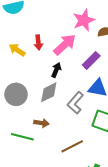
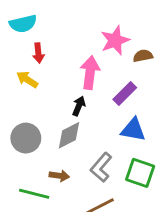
red arrow: (38, 42) -> (38, 53), moved
pink arrow: (65, 45) -> (90, 73), turned -40
gray L-shape: (75, 103) -> (101, 167), moved

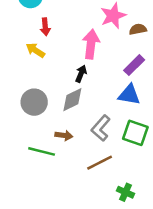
purple rectangle: (125, 93) -> (134, 65), moved

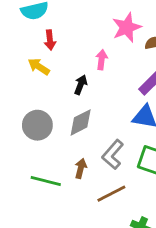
pink arrow: (91, 44) -> (102, 60), size x0.6
black arrow: (81, 74) -> (81, 85), moved
brown arrow: (64, 135) -> (81, 168), moved, turned -84

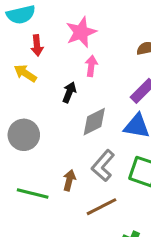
pink star: (127, 27) -> (81, 32), moved
gray diamond: (81, 122) -> (94, 122), moved

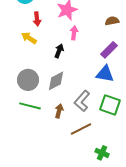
gray diamond: (94, 122) -> (56, 81), moved
green line: (33, 194) -> (30, 106), moved

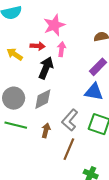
red arrow: (37, 19) -> (38, 46), moved, turned -80
black arrow: (59, 51) -> (46, 68), size x1.5
brown line: (81, 129) -> (69, 149), turned -40

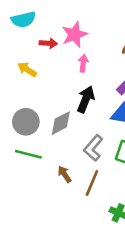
red arrow: (38, 46) -> (48, 43), moved
black arrow: (46, 68) -> (86, 99), moved
brown arrow: (46, 130) -> (65, 174), moved, turned -48

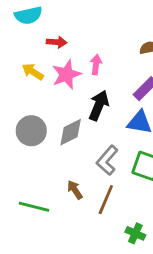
pink star: (75, 35) -> (66, 74), moved
green line: (28, 154) -> (34, 207), moved

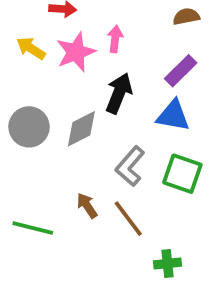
brown line: (106, 200) -> (128, 219), turned -60
green cross: (135, 233) -> (167, 264), turned -30

